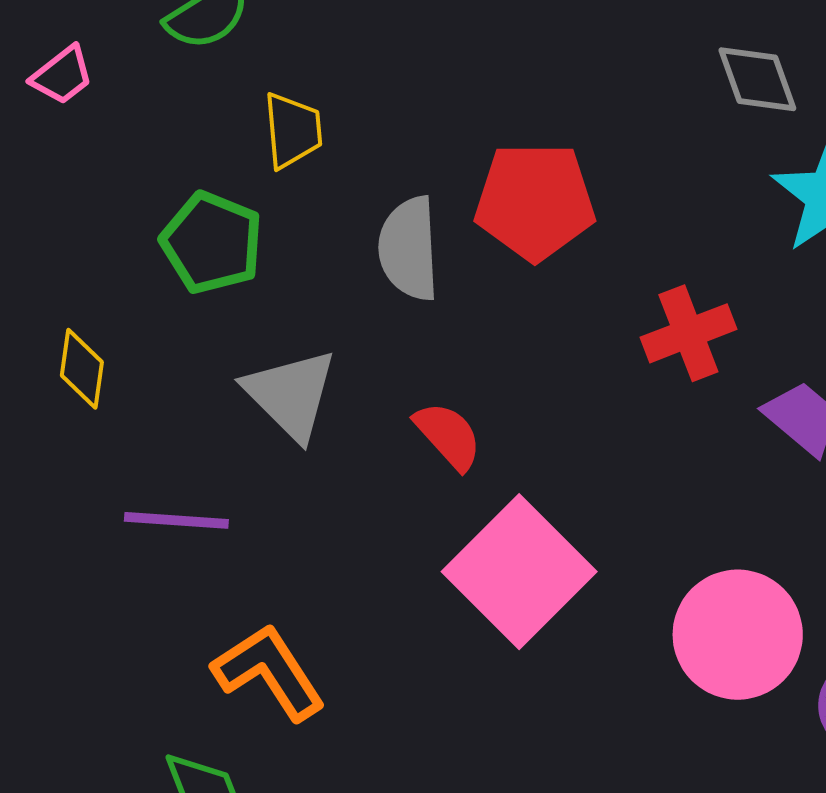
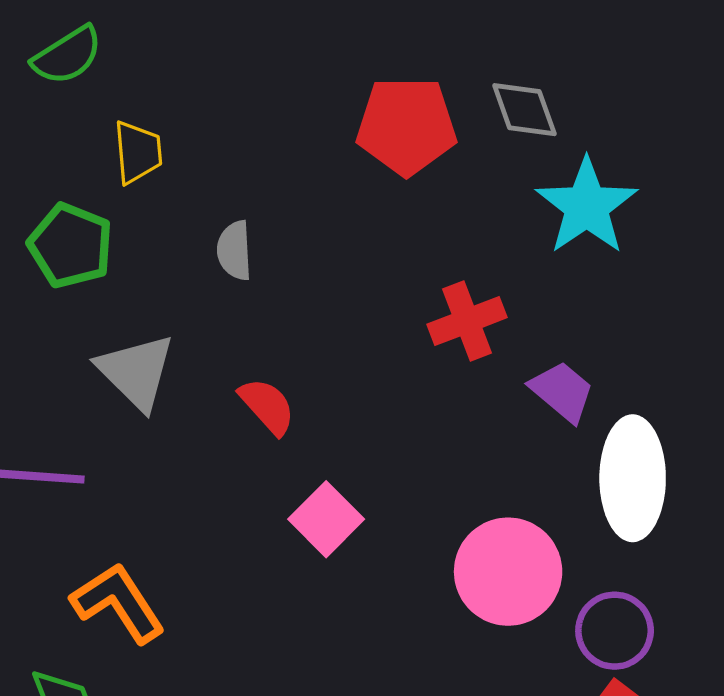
red pentagon: (535, 201) -> (406, 126), moved
gray semicircle: (409, 249) -> (234, 250), size x0.7
pink square: (519, 572) -> (326, 519), size x0.6

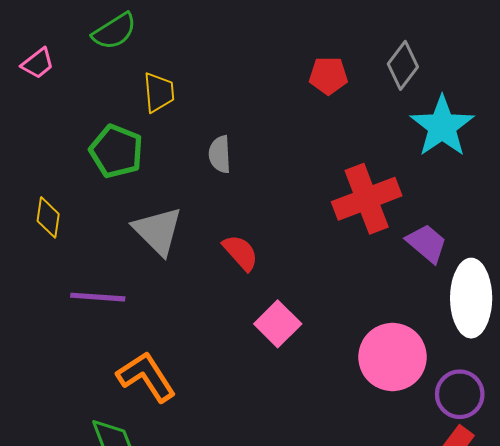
gray diamond: (524, 110) -> (403, 65), turned 57
red pentagon: (406, 126) -> (328, 76), size x0.6
red cross: (467, 321) -> (367, 199), size x1.4

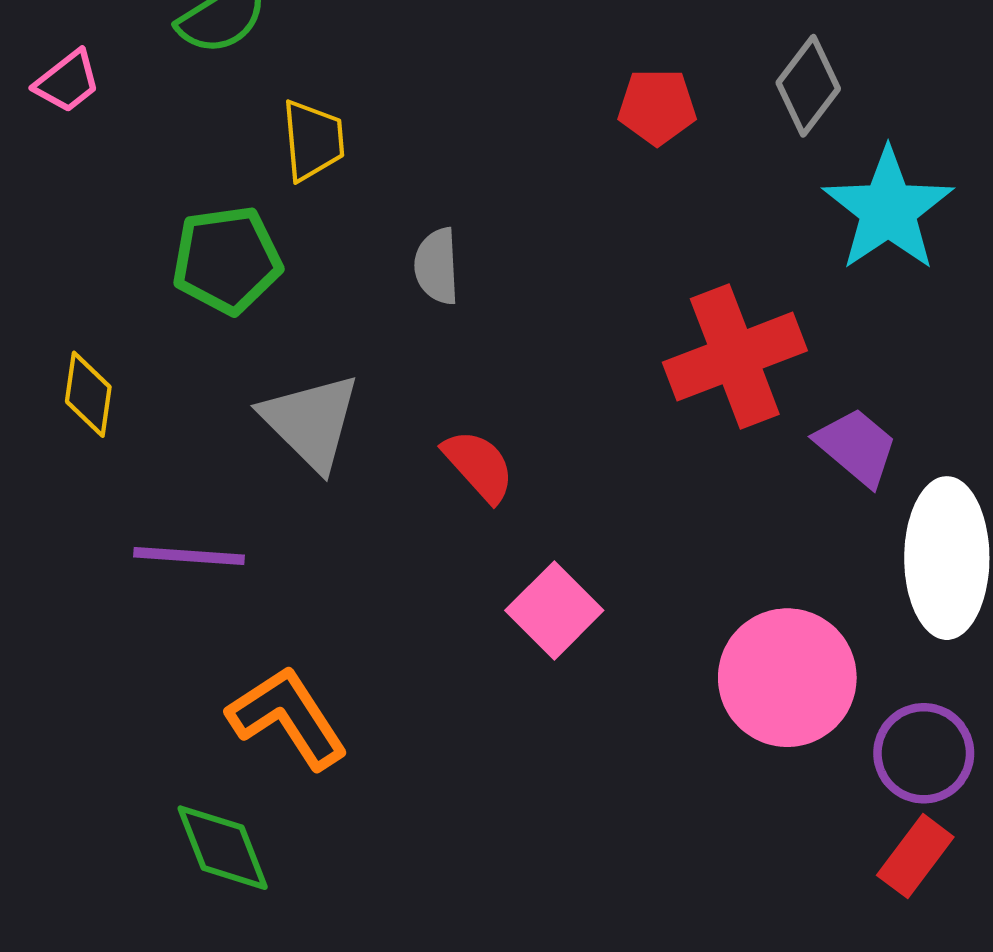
green pentagon: (116, 151) -> (227, 260), turned -30

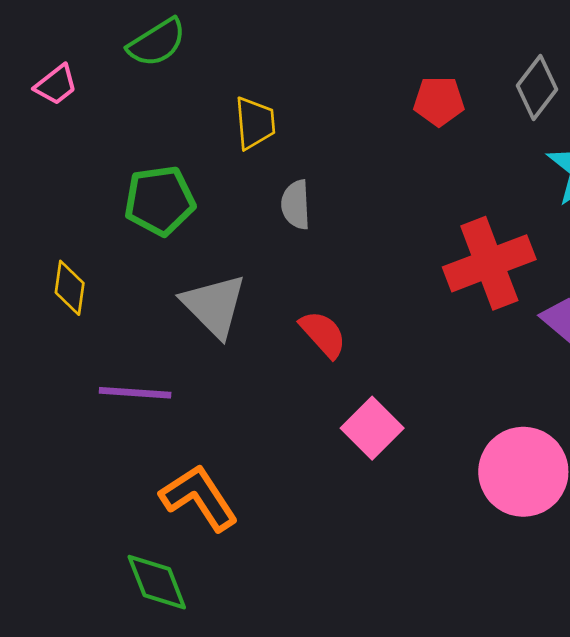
yellow trapezoid: (313, 140) -> (255, 123), moved

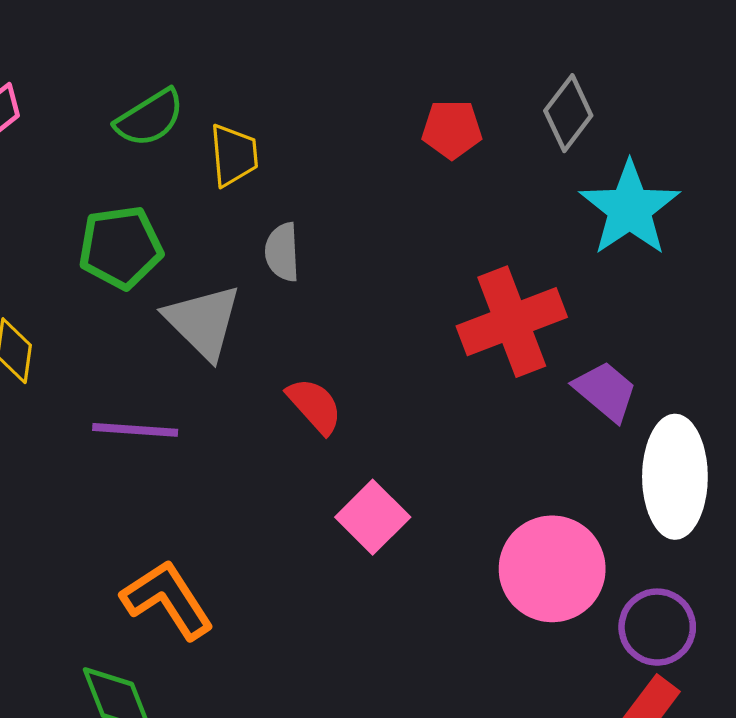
green semicircle: (157, 43) -> (150, 118), moved
gray triangle: (214, 306) -> (203, 322), moved
purple line: (135, 393) -> (135, 430), moved

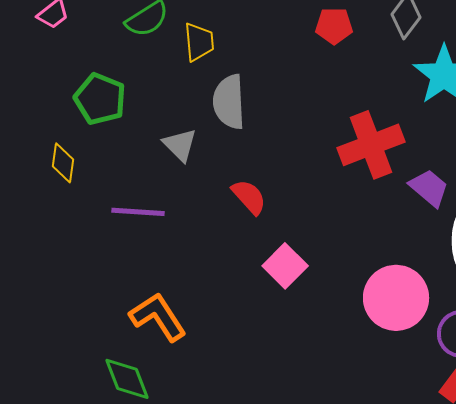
green pentagon: (121, 247) -> (100, 99), moved, turned 30
gray semicircle: (282, 252) -> (229, 102), size x1.5
gray triangle: (203, 322) -> (180, 145), size x0.7

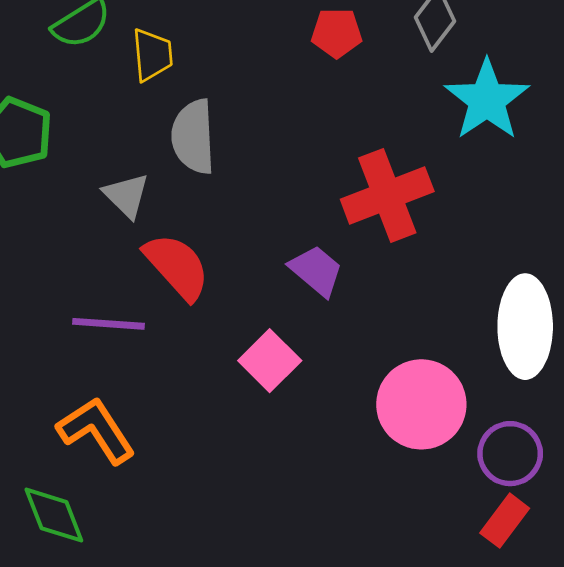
purple trapezoid: (429, 188) -> (316, 271), moved
red semicircle: (249, 197) -> (177, 266), moved, size x1.4
purple line: (138, 212) -> (109, 324), moved

